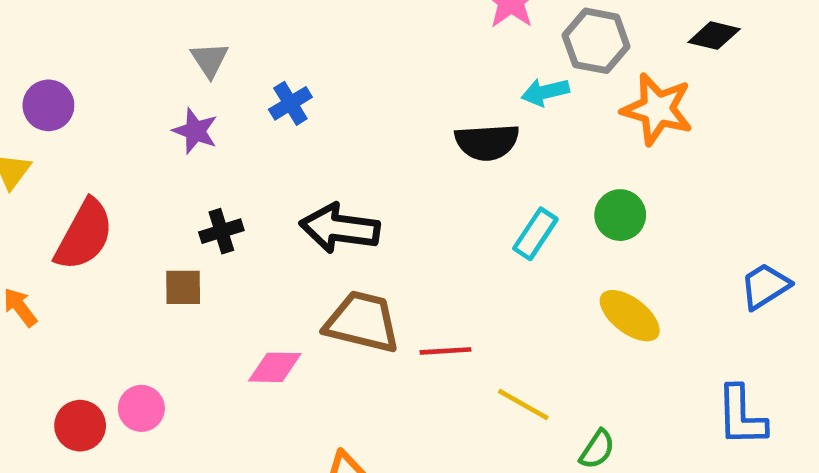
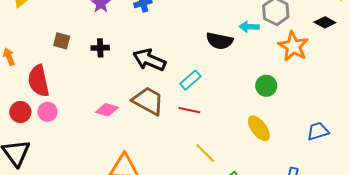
cyan rectangle: (535, 234) -> (190, 80), moved
red semicircle: (84, 235) -> (39, 81), moved, turned 124
brown square: (183, 287) -> (62, 41), moved
red line: (445, 351) -> (189, 110), moved

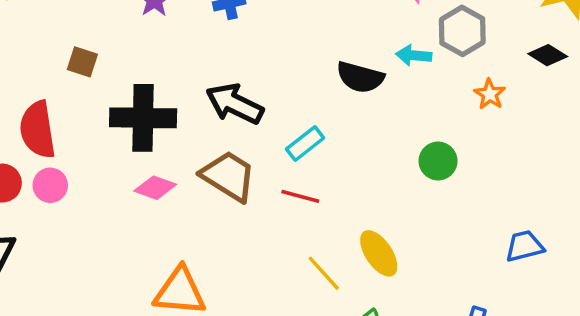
orange star: (293, 46) -> (490, 94), size x0.6
black cross: (100, 48) -> (143, 118), moved, size x2.0
yellow ellipse: (259, 128) -> (379, 253), moved

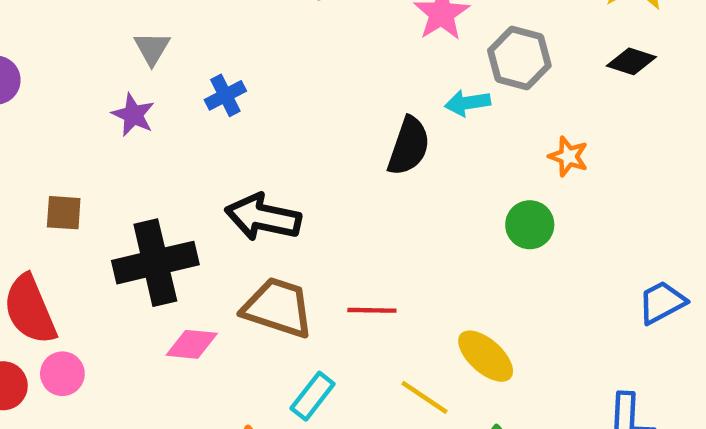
black semicircle: (360, 77) -> (409, 146), turned -72
orange star: (490, 94) -> (568, 156), moved
cyan rectangle: (305, 144) -> (313, 396), moved

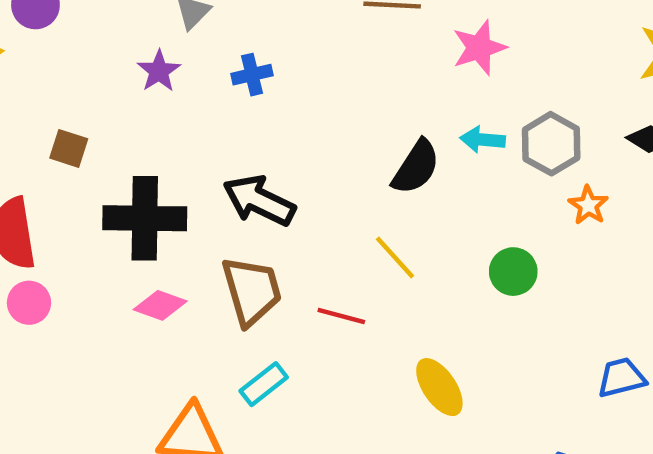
gray hexagon: (519, 58) -> (551, 144), moved
orange star: (568, 156) -> (588, 205), moved
brown trapezoid: (278, 308) -> (252, 291), turned 42
yellow line: (424, 397) -> (395, 257), moved

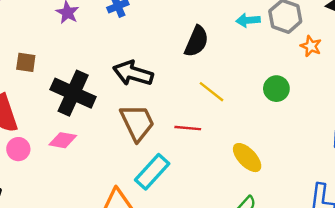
black semicircle: (416, 167) -> (196, 41), moved
black cross: (145, 218) -> (73, 93), turned 33
pink diamond: (160, 305) -> (63, 140), moved
cyan rectangle: (264, 384) -> (152, 172), size x1.4

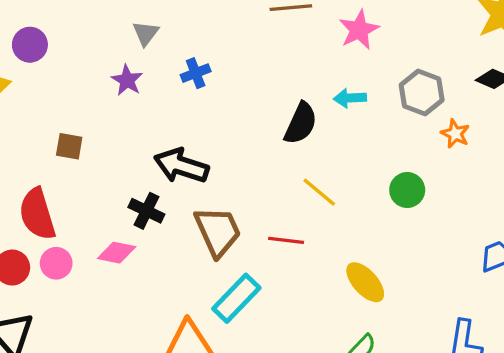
cyan arrow: (248, 20) -> (350, 98), moved
black arrow: (133, 73) -> (181, 166), moved
black cross: (73, 93) -> (146, 211), moved, size x0.6

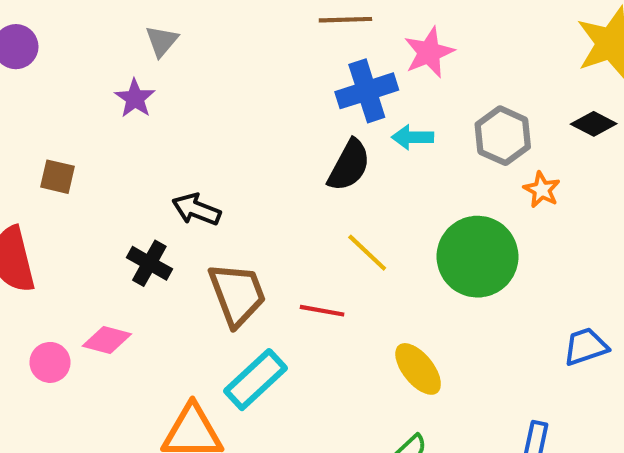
blue cross: (196, 73) -> (367, 91), moved, size x1.6
black arrow: (181, 166) -> (196, 209), size x0.7
green circle: (407, 190) -> (477, 257), size x1.8
pink diamond: (117, 253) -> (107, 340), moved
pink circle: (56, 263) -> (50, 362), moved

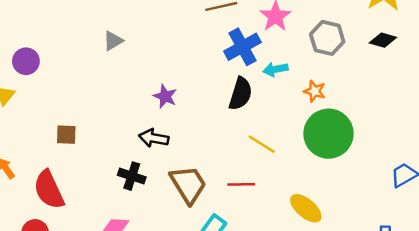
gray triangle: (162, 41) -> (113, 41), turned 30
purple star: (135, 98) -> (165, 96), moved
gray hexagon: (503, 136) -> (327, 38), moved
orange star: (542, 190) -> (315, 91), moved

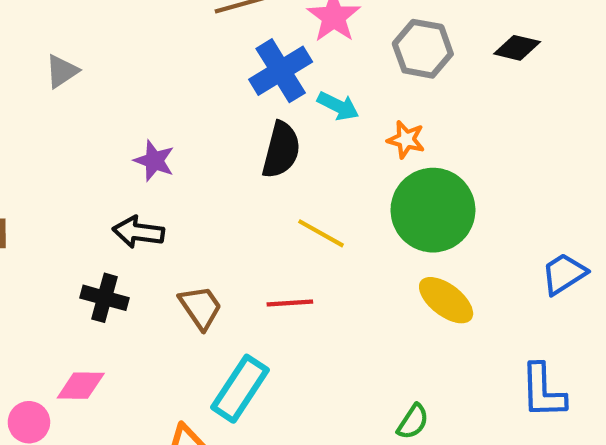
cyan arrow: (275, 69) -> (338, 106), turned -140
brown trapezoid: (188, 184) -> (200, 307), size x0.7
yellow ellipse: (306, 208) -> (446, 300), moved

